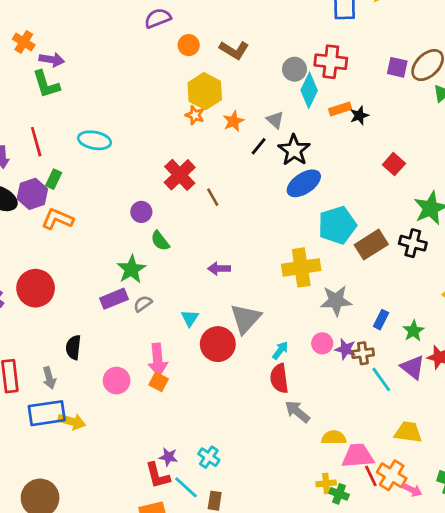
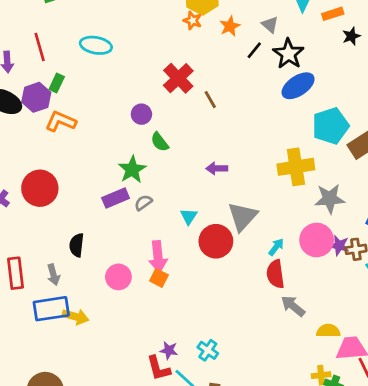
black star: (359, 115) -> (351, 36), moved
pink circle: (322, 343) -> (317, 240), size x1.6

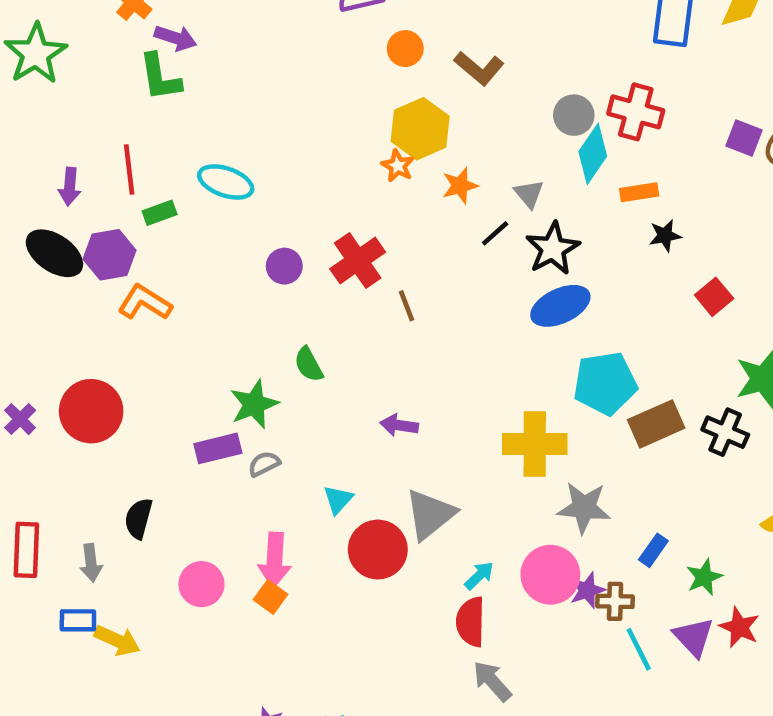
green rectangle: (57, 83) -> (160, 213), moved, turned 36
purple circle: (141, 114) -> (284, 266), moved
purple star: (339, 246) -> (587, 590), turned 30
blue rectangle: (51, 309) -> (78, 620), size x0.6

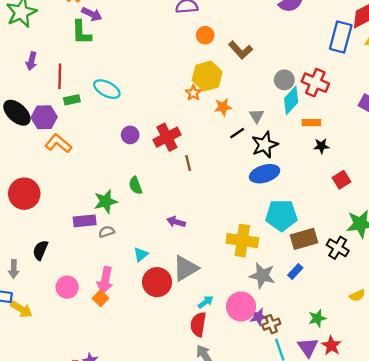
purple arrow: (70, 186) -> (31, 61), moved
blue rectangle: (653, 550) -> (295, 271), moved
brown cross: (615, 601) -> (271, 324), turned -30

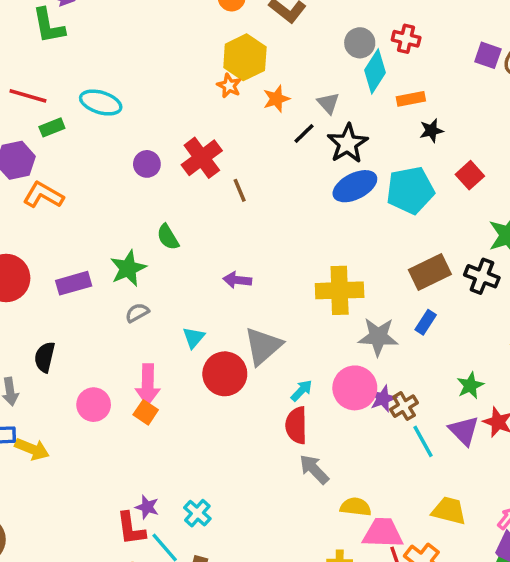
red line: (60, 76) -> (28, 96), turned -65
red cross: (315, 83) -> (406, 39), size x0.7
cyan pentagon: (281, 215) -> (410, 190), moved
purple rectangle: (85, 221) -> (74, 283), moved

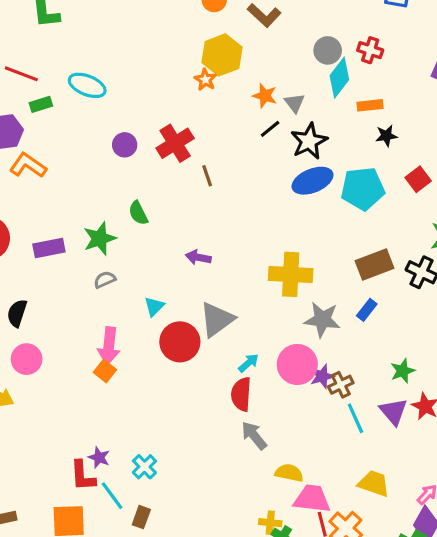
orange star: (276, 99) -> (265, 96), moved, turned 30
pink circle: (94, 405) -> (27, 359), moved

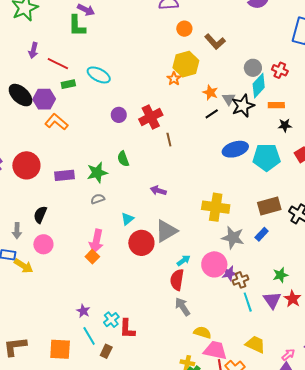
black star: (309, 141) -> (243, 106), moved
red L-shape: (83, 476) -> (127, 329), moved

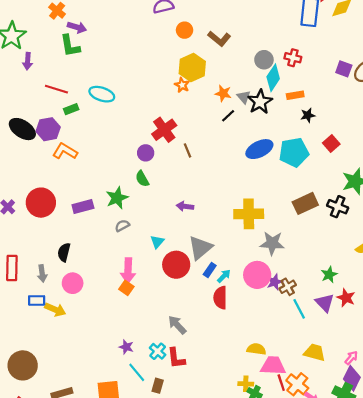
purple arrow: (33, 50) -> (28, 61), moved
purple circle: (119, 115) -> (146, 153), moved
blue rectangle: (262, 234) -> (210, 270), moved
gray arrow: (183, 307) -> (177, 325), moved

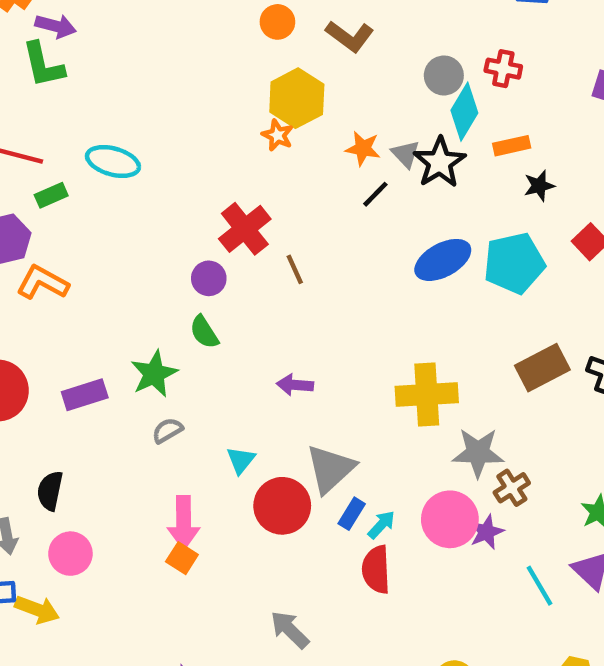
brown cross: (288, 287) -> (512, 488), moved

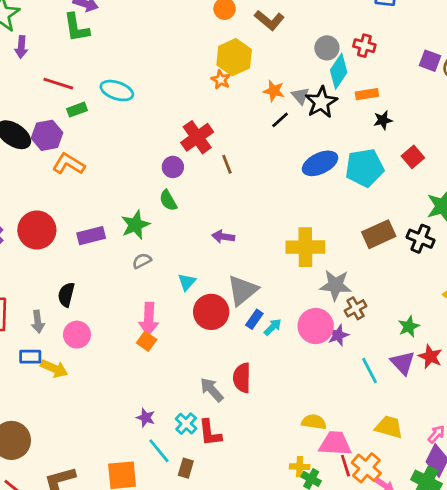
red semicircle: (376, 570) -> (242, 378), moved

